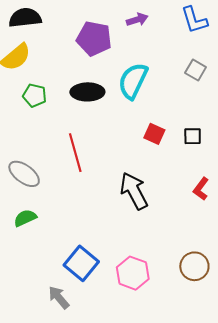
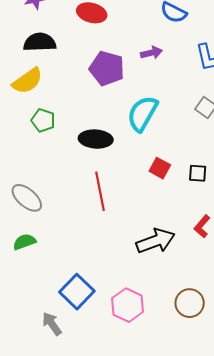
black ellipse: (87, 92) -> (96, 139), moved
red line: (75, 153) -> (100, 191), moved
black arrow: (134, 191) -> (156, 241), moved, turned 93

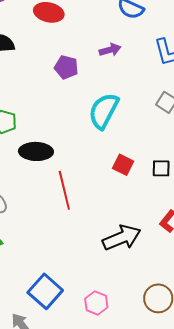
purple pentagon: (107, 68) -> (66, 67), size x0.7
black ellipse: (96, 139) -> (36, 151), moved
pink hexagon: (127, 305) -> (96, 303), size x0.7

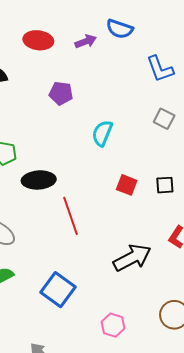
purple arrow: (110, 50) -> (86, 41), moved
cyan semicircle: (104, 111) -> (102, 133), size x0.7
blue square: (45, 291) -> (58, 290), moved

